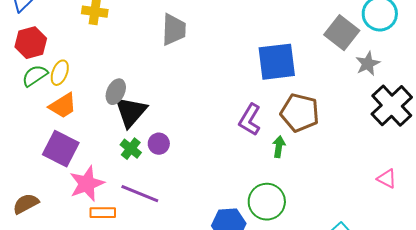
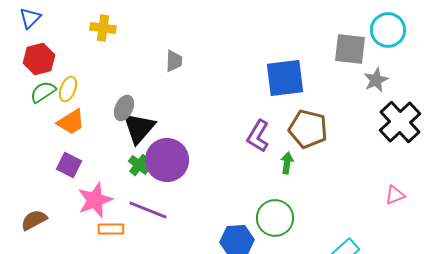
gray trapezoid: (174, 30) -> (174, 61), moved, size x0.7
gray square: (342, 33) -> (350, 49), turned -32
purple circle: (159, 144) -> (167, 160), size x2.0
purple square: (61, 149) -> (69, 165), size x0.7
pink triangle: (387, 179) -> (395, 195), turned -50

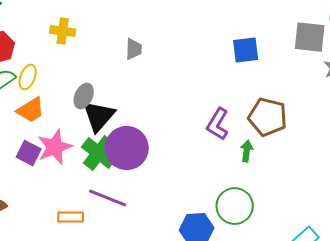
yellow cross: (103, 28) -> (63, 31), moved
blue square: (285, 78) -> (246, 50), moved, size x0.7
green cross: (139, 165) -> (99, 153), size x1.6
pink star: (95, 200) -> (55, 147), moved

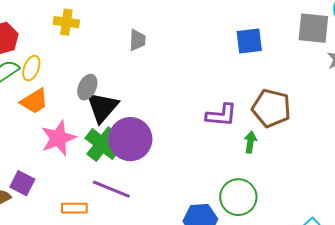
purple L-shape: (218, 124) -> (221, 115), turned -116
purple square: (29, 153) -> (22, 183), moved

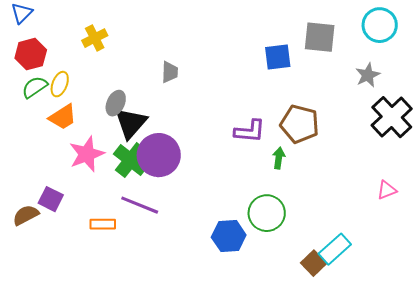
yellow cross: (66, 22) -> (95, 38), turned -35
gray square: (313, 28) -> (320, 37), moved
gray trapezoid: (137, 40) -> (170, 72), moved

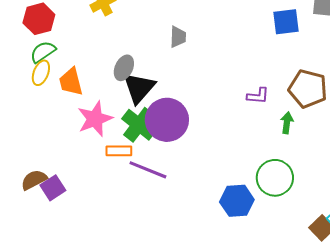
yellow ellipse: (60, 84) -> (41, 73), moved
orange trapezoid: (63, 117) -> (71, 82), turned 108
purple L-shape: (250, 131) -> (258, 96), size x0.7
purple square: (51, 199) -> (53, 188), moved, turned 30
orange rectangle: (103, 224) -> (119, 151), moved

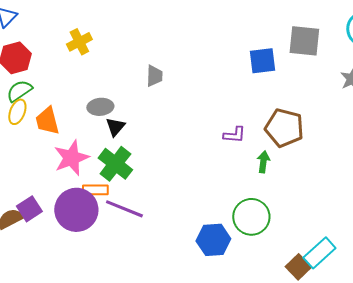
gray ellipse: (124, 68) -> (100, 107), turned 60
black triangle: (139, 88) -> (115, 127), size x0.6
purple circle: (167, 120) -> (76, 210), moved
purple square: (53, 188) -> (29, 209), moved

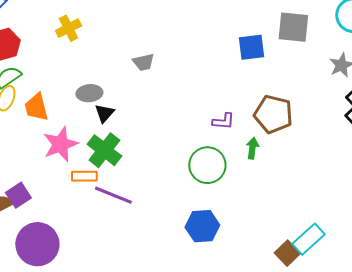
gray trapezoid: (154, 76) -> (143, 62), turned 75
purple circle: (76, 210) -> (37, 244), moved
green circle: (251, 217) -> (207, 165), moved

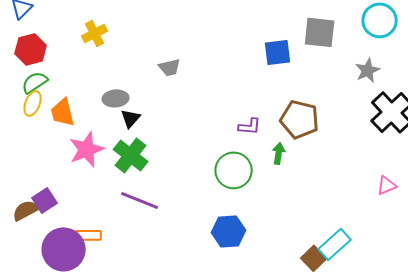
orange rectangle: (84, 176) -> (89, 235), moved

